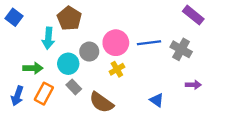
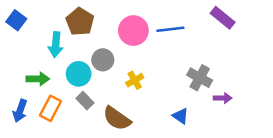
pink circle: (116, 43) -> (133, 31), moved
blue line: (149, 43) -> (170, 29), moved
gray cross: (181, 49) -> (200, 78), moved

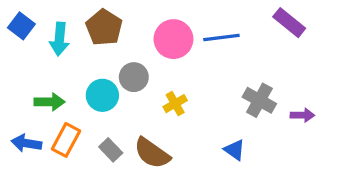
cyan arrow: (56, 45) -> (59, 39), moved
purple arrow: (223, 98) -> (302, 115), moved
gray rectangle: (85, 101) -> (111, 150), moved
blue arrow: (20, 111) -> (26, 143), turned 80

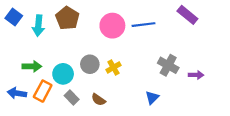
gray circle: (134, 77) -> (90, 64), moved
cyan circle: (102, 95) -> (63, 74), moved
blue triangle: (235, 150) -> (152, 97), turned 40
brown semicircle: (152, 153) -> (98, 100), size x0.6

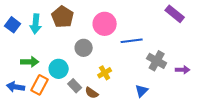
blue square: (14, 17) -> (13, 25), moved
blue line: (143, 25) -> (132, 41), moved
gray circle: (90, 64) -> (84, 48), moved
yellow cross: (113, 67) -> (105, 73), moved
gray rectangle: (72, 97) -> (75, 86), moved

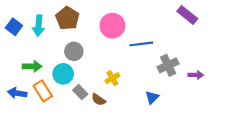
gray circle: (84, 48) -> (74, 51), moved
gray cross: (157, 61) -> (168, 65), turned 36
orange rectangle: (40, 85) -> (43, 91), turned -60

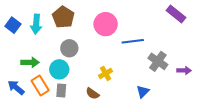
gray cross: (168, 65) -> (158, 61), turned -30
gray rectangle: (80, 92) -> (61, 91), moved, turned 48
blue arrow: (17, 93) -> (16, 88), turned 30

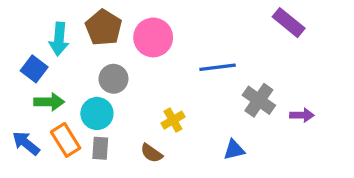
pink circle: (106, 24) -> (153, 37), moved
blue square: (13, 25) -> (34, 69), moved
blue triangle: (143, 92) -> (234, 150), turned 32

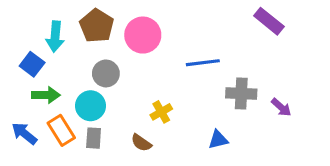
gray cross: (259, 100) -> (241, 93), turned -32
purple arrow: (302, 115) -> (281, 107), turned 40

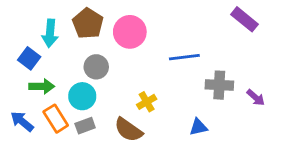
gray rectangle: (94, 138) -> (85, 126), turned 66
brown semicircle: (141, 143) -> (128, 130), size x1.5

